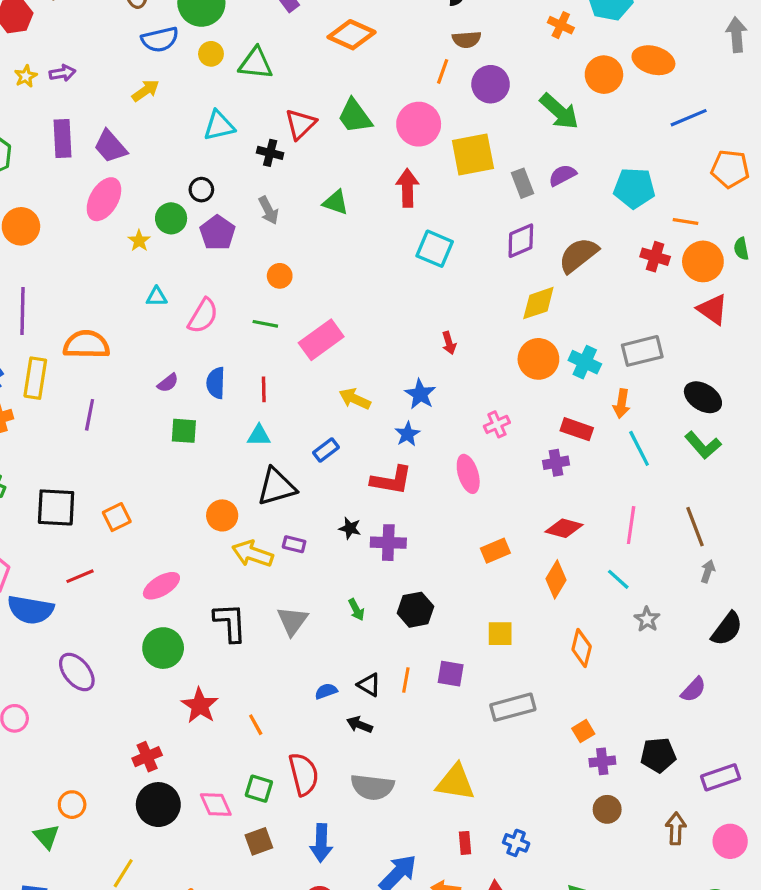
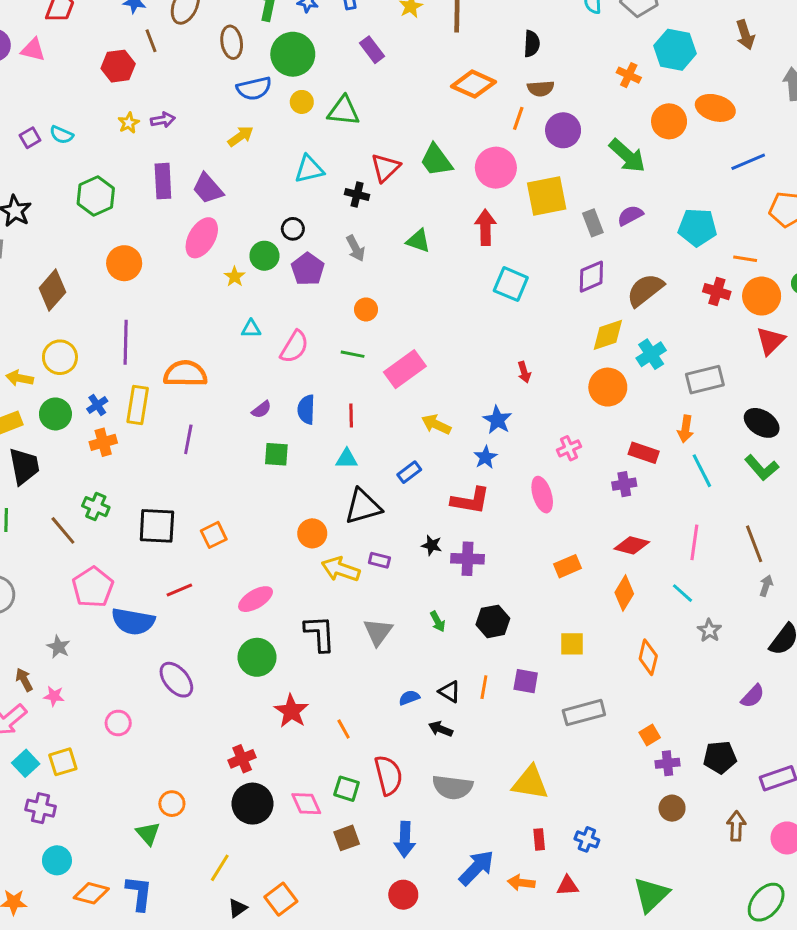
orange diamond: (352, 35) -> (473, 84), moved
red triangle: (713, 309) -> (771, 341), turned 40
cyan cross: (585, 362) -> (651, 354), moved, turned 32

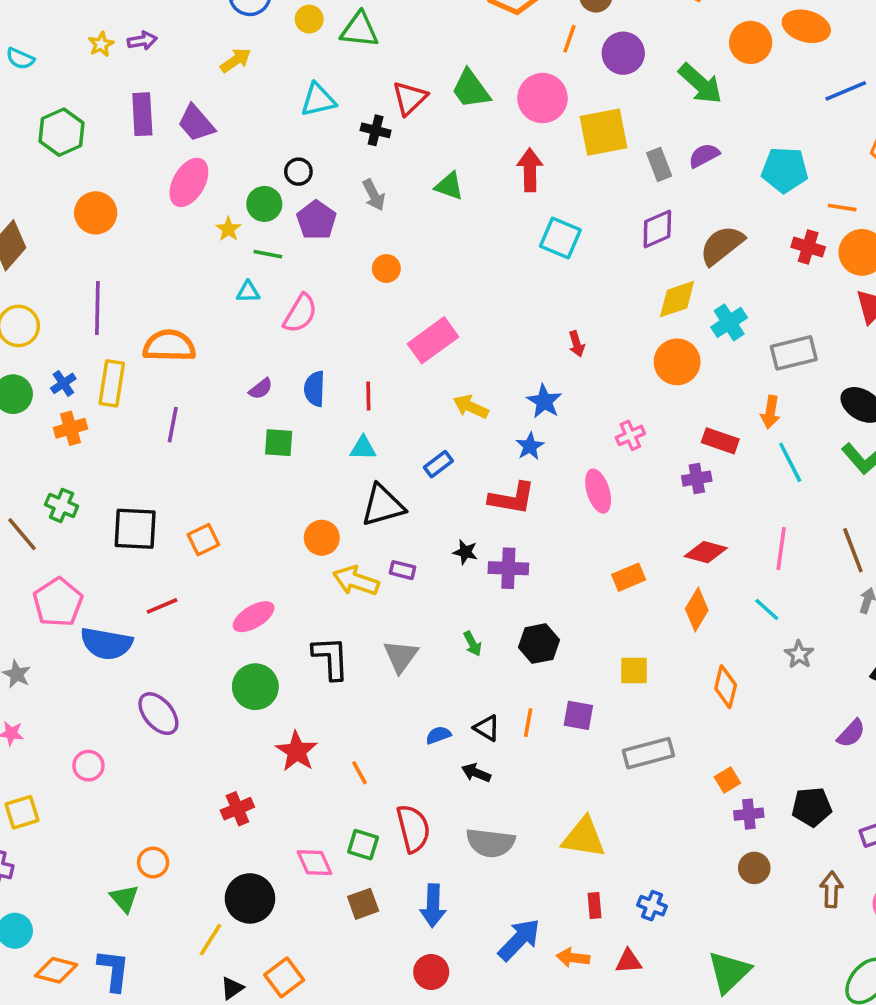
green line: (353, 354) -> (268, 254), moved
black circle: (253, 804) -> (250, 898), moved

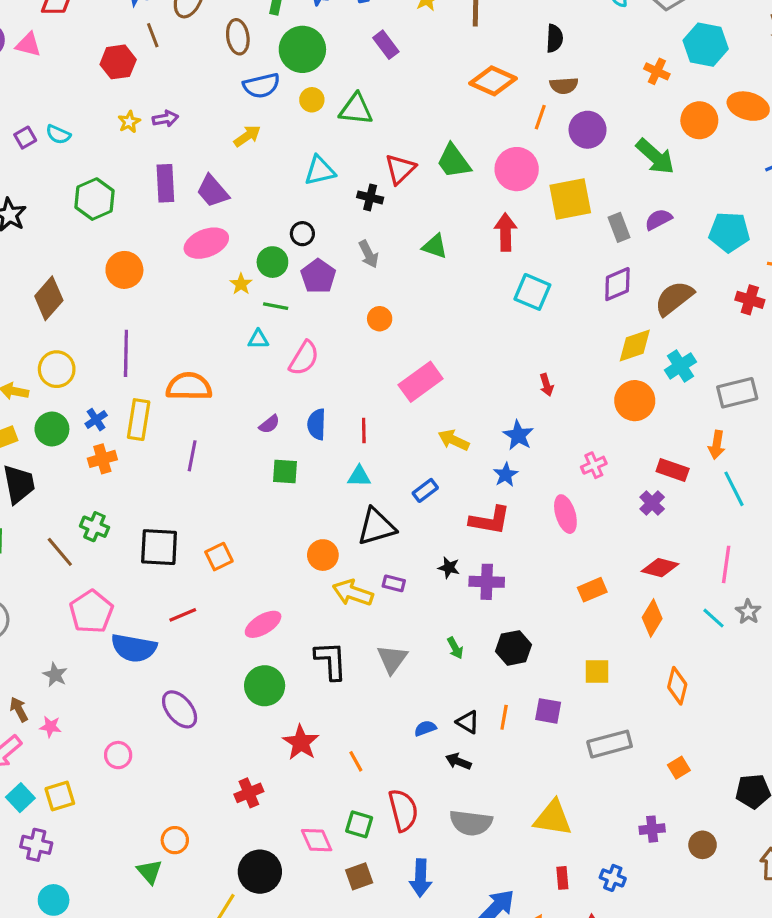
pink ellipse: (189, 182) -> (206, 243), turned 39
purple cross: (697, 479) -> (652, 503), turned -35
gray star: (799, 654) -> (748, 612), moved
purple cross: (749, 814) -> (652, 829), moved

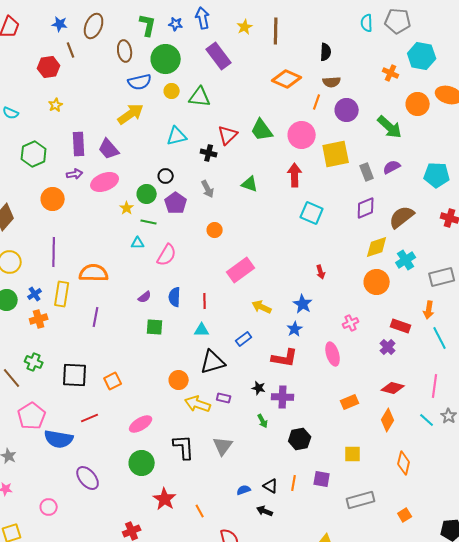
purple rectangle: (386, 45) -> (219, 56), size x1.5
purple arrow: (165, 119) -> (75, 174), moved
yellow arrow: (247, 136) -> (131, 114), size x1.5
green arrow: (455, 648) -> (263, 421), moved

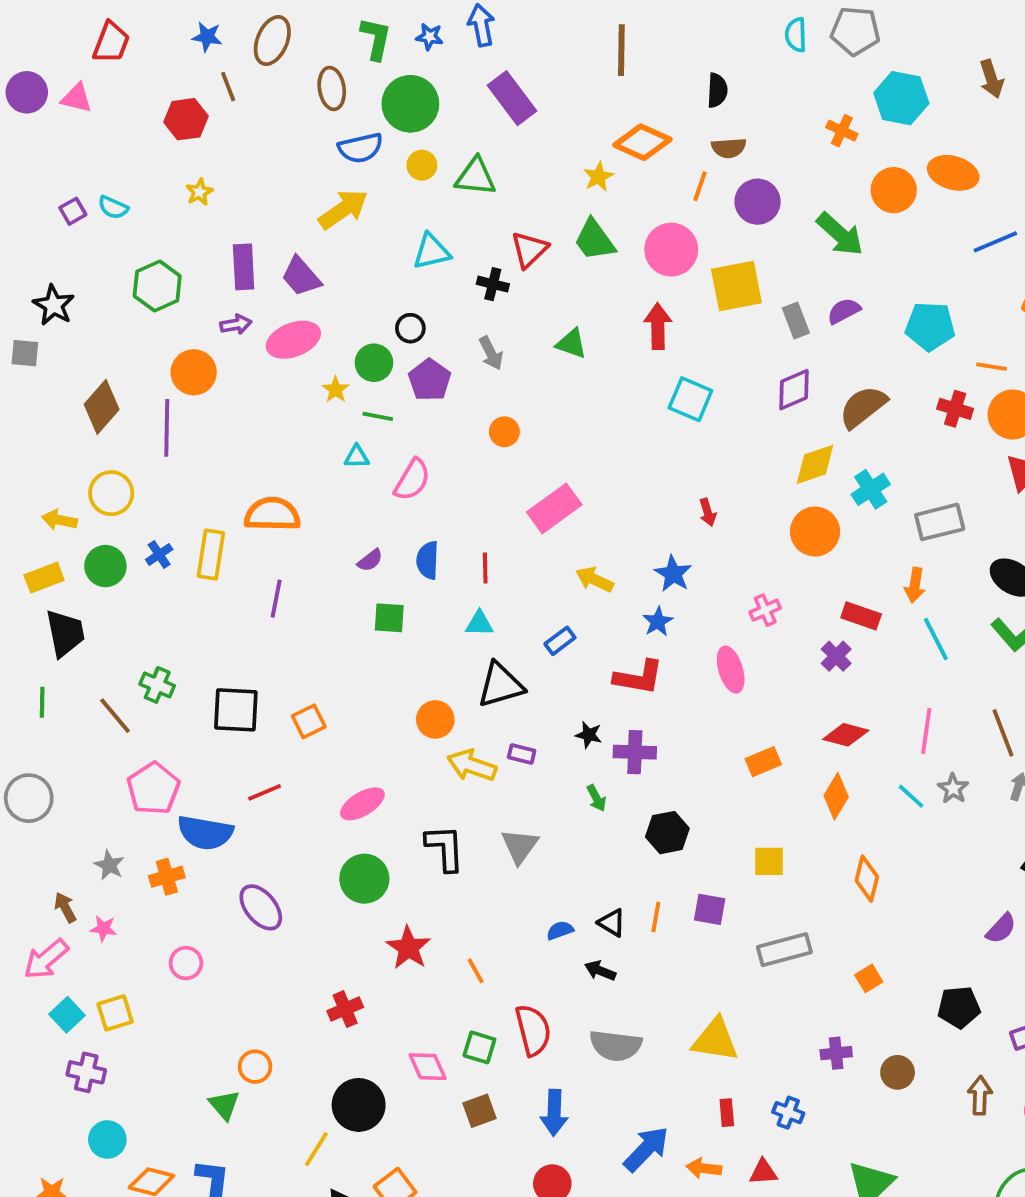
yellow star: (245, 27) -> (598, 177), moved
purple line: (54, 252) -> (167, 428), moved
orange cross: (39, 319) -> (167, 877), moved

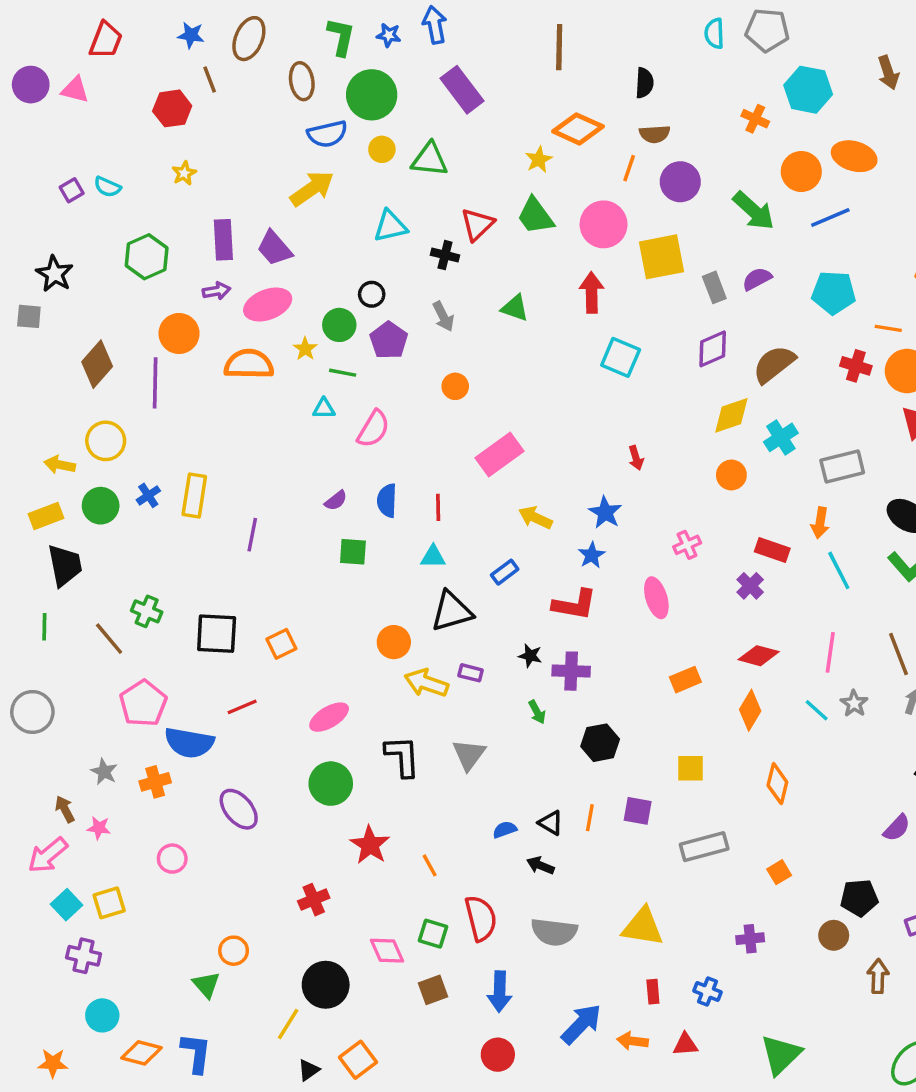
blue line: (995, 242) -> (830, 218), moved
orange semicircle: (272, 514) -> (249, 364), moved
orange circle: (815, 532) -> (731, 475), size x0.7
brown circle: (898, 1072) -> (834, 935), moved

